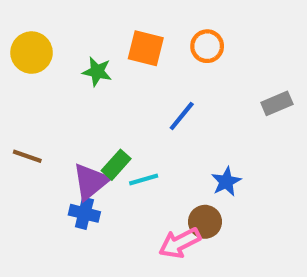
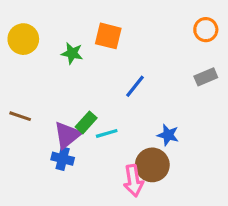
orange circle: (207, 46) -> (206, 30), moved
blue star: (226, 182) -> (168, 135), turned -30
brown circle: (205, 222) -> (152, 165), size x1.4
pink arrow: (180, 243) -> (133, 181), turned -72

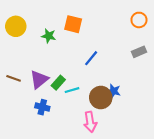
purple triangle: (67, 135) -> (39, 79), moved
brown circle: (152, 165) -> (101, 98), moved

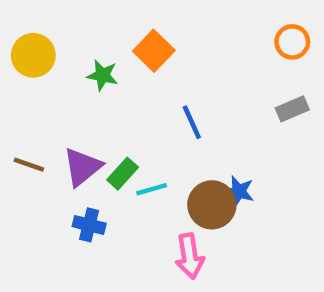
orange square: (73, 24) -> (154, 51), turned 30
blue line: (91, 58) -> (192, 122), turned -63

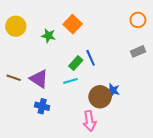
purple triangle: (82, 167) -> (39, 79), turned -48
green rectangle: (123, 174) -> (76, 63), moved
cyan line: (152, 189) -> (71, 81), moved

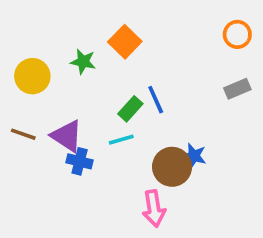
yellow circle: (16, 26) -> (32, 76), moved
blue cross: (42, 106) -> (80, 161), moved

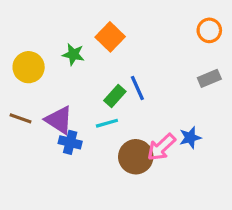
blue star: (194, 156) -> (190, 138), moved, turned -30
brown circle: (172, 167) -> (136, 157), moved
pink arrow: (154, 209) -> (161, 147), moved, turned 56

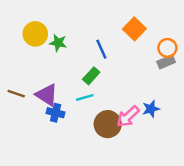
orange circle: (209, 30) -> (167, 48), moved
orange square: (110, 37) -> (134, 29), moved
yellow circle: (29, 67) -> (35, 34), moved
blue line: (137, 88) -> (101, 49), moved

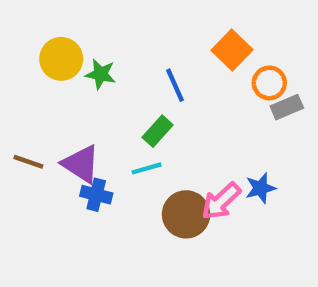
orange circle: (167, 48) -> (269, 83), moved

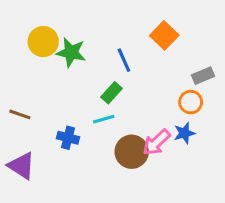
green star: (101, 74) -> (71, 52), size x1.4
orange circle: (269, 83) -> (191, 102), moved
purple triangle: (81, 164) -> (21, 166), moved

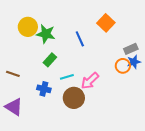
green rectangle: (111, 93) -> (50, 60), moved
blue star: (184, 133) -> (134, 62), moved
pink arrow: (156, 142) -> (90, 81), moved
brown circle: (132, 152) -> (74, 98), moved

